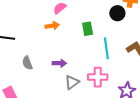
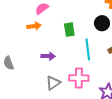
black circle: (117, 13) -> (102, 23), moved
purple arrow: (59, 63) -> (48, 56), moved

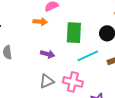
green rectangle: (69, 30) -> (74, 33), size x1.5
cyan line: (88, 49) -> (88, 56), turned 60

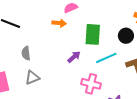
purple arrow: (48, 54) -> (74, 57), moved, turned -56
gray triangle: (47, 81) -> (32, 78), moved

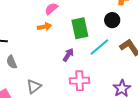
gray semicircle: (26, 53) -> (12, 62), moved
pink cross: (91, 84) -> (80, 81), moved

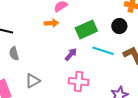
green rectangle: (80, 28) -> (86, 30), turned 70
cyan line: (99, 47) -> (103, 51), turned 50

